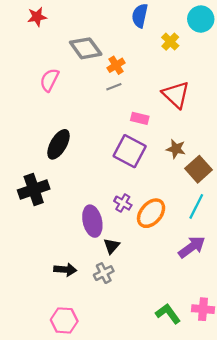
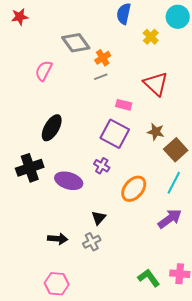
red star: (37, 17) -> (20, 17), moved
purple cross: (123, 203) -> (102, 166), moved
purple ellipse: (92, 221) -> (69, 181), moved, turned -60

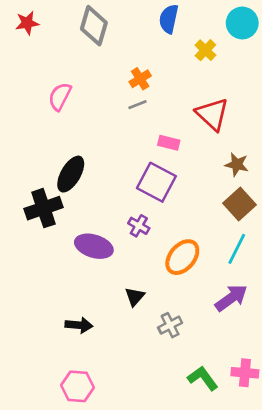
gray diamond: (76, 43) -> (94, 26), moved, turned 52
brown star: (156, 132) -> (237, 165), moved
black cross: (30, 168) -> (44, 208), moved
gray cross: (92, 242) -> (170, 325), moved

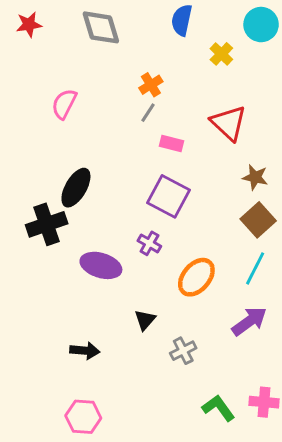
gray diamond: (94, 26) -> (101, 27), turned -33
gray line: (137, 105) -> (148, 113), turned -36
pink rectangle: (169, 143) -> (171, 144), moved

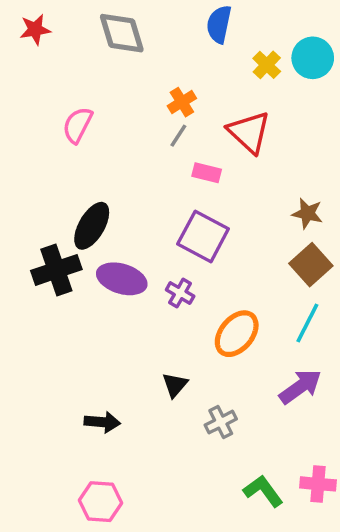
cyan circle: (261, 25) -> (313, 58), moved
red triangle: (229, 123) -> (249, 132), moved
purple ellipse: (101, 265) -> (122, 279), moved

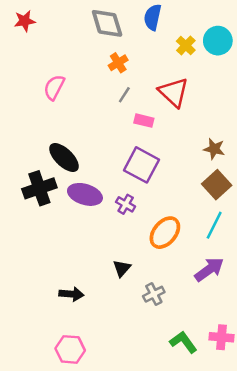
gray diamond: (122, 33) -> (107, 23), moved
orange cross: (182, 102) -> (118, 63), moved
black ellipse: (92, 226) -> (64, 158), turned -76

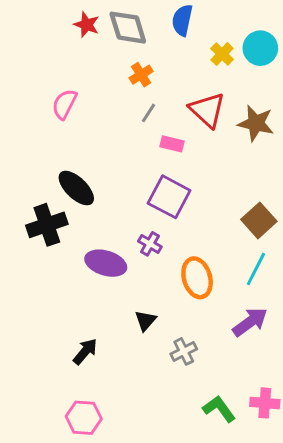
red star: (25, 21) -> (87, 25), moved, turned 30
brown star: (214, 149) -> (256, 123), moved, size x1.4
purple ellipse: (85, 194) -> (106, 263), moved
orange ellipse: (165, 233) -> (197, 278), turned -56
black arrow: (71, 294) -> (85, 351), turned -55

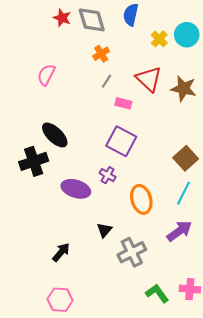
gray cross: (184, 351) -> (132, 252), size x1.5

